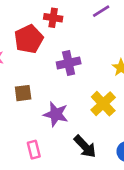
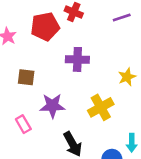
purple star: (56, 114) -> (52, 106), turned -30
pink rectangle: (34, 150) -> (23, 124), moved, turned -30

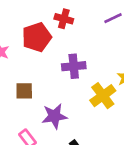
yellow cross: (101, 107) -> (103, 96), moved

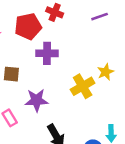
purple cross: (74, 66) -> (47, 53), moved

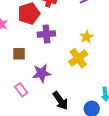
yellow star: (106, 72) -> (87, 37), moved

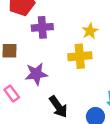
yellow cross: (78, 58) -> (80, 56), turned 30

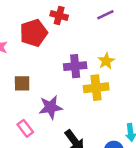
purple cross: (42, 27) -> (75, 66), moved

